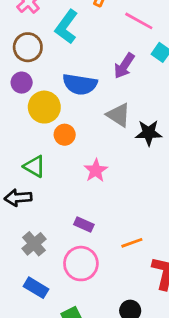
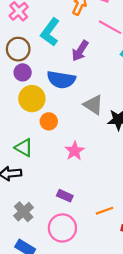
purple arrow: (124, 66) -> (80, 51), moved
purple circle: (22, 83) -> (23, 72), moved

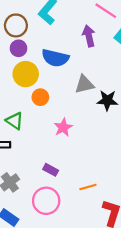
purple arrow: (80, 51) -> (89, 36), moved, turned 130
gray triangle: (93, 105) -> (84, 84), turned -50

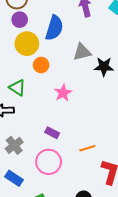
blue semicircle: (55, 58) -> (54, 28), turned -85

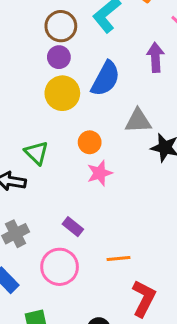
orange circle: (41, 65) -> (90, 142), moved

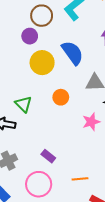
purple circle: (59, 57) -> (30, 36), moved
blue semicircle: (106, 79) -> (72, 53), turned -65
pink star: (100, 173) -> (91, 122), moved

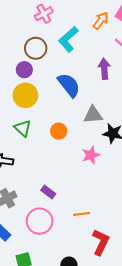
yellow circle: (42, 63) -> (25, 95), moved
green triangle: (23, 104) -> (23, 128), moved

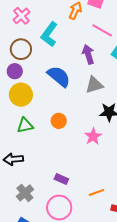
gray triangle: (93, 115) -> (94, 85), moved
green triangle: (23, 128) -> (25, 125), turned -42

